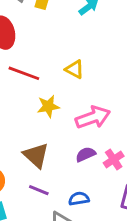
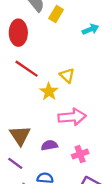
yellow star: (48, 106) -> (49, 92), moved, turned 30
purple semicircle: (86, 154) -> (49, 145), moved

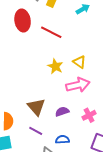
red line: (27, 69) -> (51, 32), moved
yellow triangle: (67, 76) -> (79, 62), moved

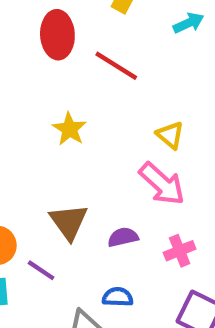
yellow star: (55, 66) -> (69, 129), moved
pink arrow: (78, 85) -> (162, 184), turned 50
purple line: (36, 131) -> (41, 270), moved

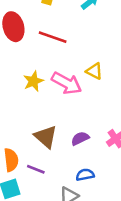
yellow star: (69, 129) -> (33, 81), turned 30
pink arrow: (162, 184) -> (67, 83), moved

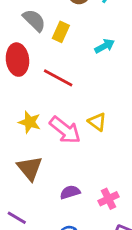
yellow star: (33, 81) -> (30, 122), turned 30
brown triangle: (46, 137) -> (30, 168), moved

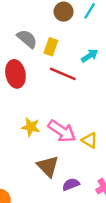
red line: (58, 78) -> (63, 74), moved
yellow triangle: (97, 122) -> (90, 140), moved
brown triangle: (30, 168) -> (48, 166), moved

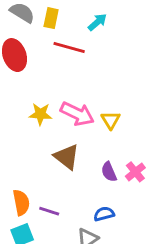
yellow triangle: (90, 140) -> (111, 120), turned 35
purple semicircle: (71, 184) -> (109, 172), moved, turned -84

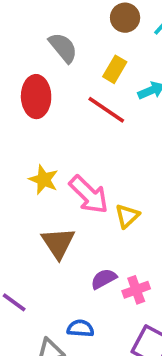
yellow rectangle: (51, 18) -> (115, 69), moved
purple semicircle: (109, 172) -> (104, 279), turned 66

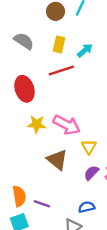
red ellipse: (36, 97) -> (24, 89), moved
red line: (106, 110) -> (61, 70), turned -35
yellow triangle: (127, 216) -> (89, 147), moved

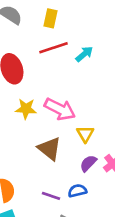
cyan arrow: (85, 50) -> (84, 54), moved
purple line: (42, 204) -> (51, 196), moved
blue semicircle: (87, 207) -> (77, 191), moved

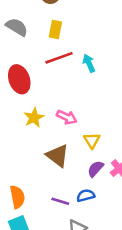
cyan arrow: (84, 54) -> (89, 63), turned -72
yellow star: (26, 109) -> (34, 118), turned -30
pink arrow: (60, 109) -> (67, 117), size x0.7

